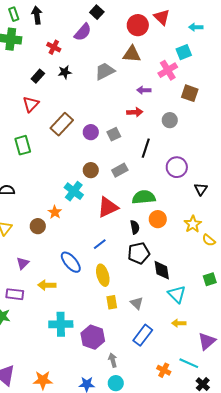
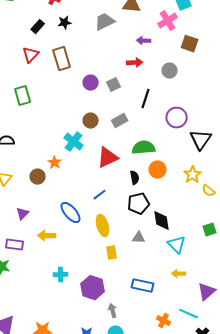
brown rectangle: (62, 124) -> (62, 59), moved, turned -60
black triangle: (201, 189) -> (201, 140), size x1.6
gray triangle: (137, 303) -> (139, 238), moved, turned -40
cyan cross: (61, 324) -> (61, 275), size x0.6
blue rectangle: (143, 335) -> (143, 286), turned 65

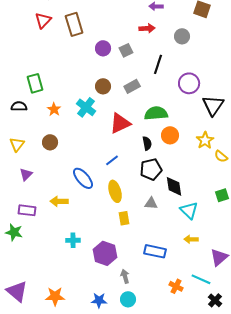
green rectangle: (23, 96) -> (35, 83), moved
orange star: (55, 163) -> (54, 109), moved
purple triangle: (23, 214) -> (26, 174), moved

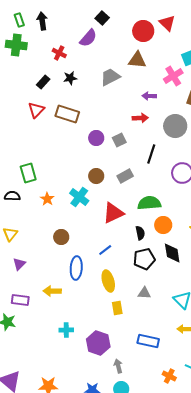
brown rectangle: (74, 24) -> (67, 114), turned -55
gray circle: (182, 36) -> (175, 126), size x1.5
brown circle: (50, 142) -> (61, 237), moved
blue ellipse: (83, 178) -> (76, 268), turned 45
black diamond: (174, 186) -> (172, 253), moved

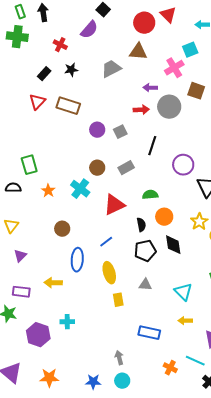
gray circle: (175, 126) -> (169, 107), moved
green semicircle: (149, 203) -> (150, 195), size x0.7
purple hexagon: (98, 343) -> (38, 335), moved

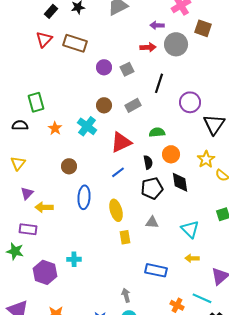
blue line: (106, 242) -> (118, 172), moved
yellow arrow: (53, 283) -> (44, 207), moved

